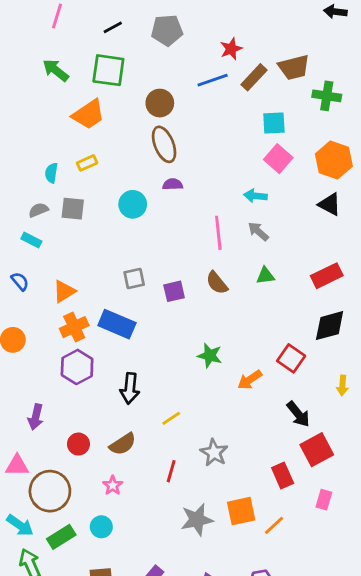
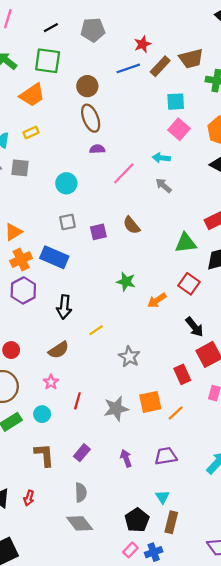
cyan circle: (133, 204) -> (66, 183), moved
pink line: (218, 233) -> (124, 173), moved, turned 50
green triangle: (265, 276) -> (186, 243), moved, size x1.5
red circle: (78, 444) -> (11, 350), moved
red line: (171, 471) -> (77, 401), moved

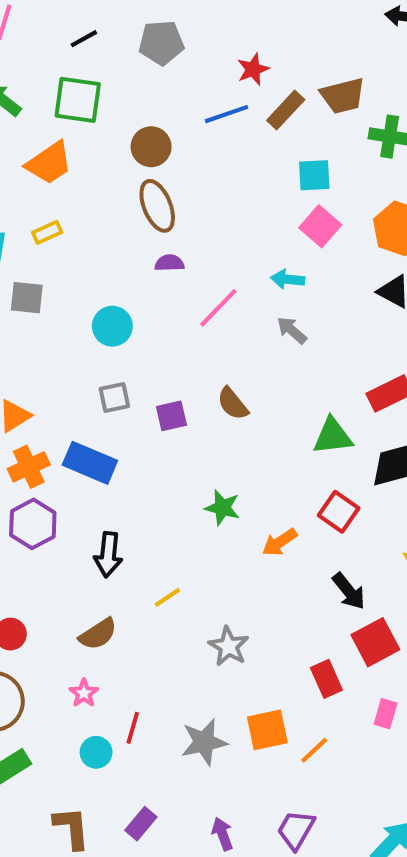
cyan circle: (42, 414) -> (96, 752), moved
purple trapezoid: (166, 456) -> (296, 830), turned -50

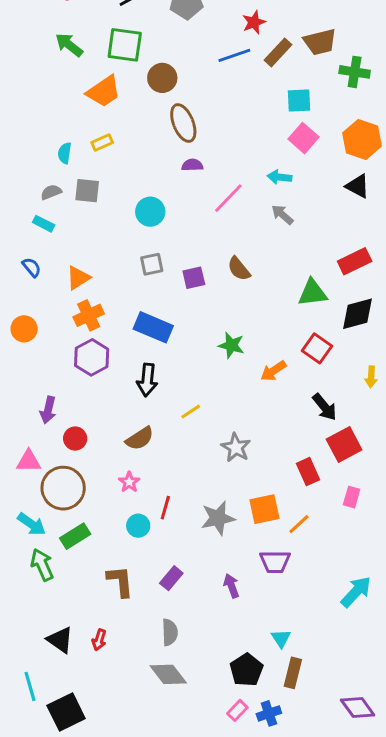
brown circle: (151, 147) -> (162, 78), moved
blue rectangle: (90, 463) -> (153, 327), moved
purple trapezoid: (296, 830) -> (275, 562), moved, turned -120

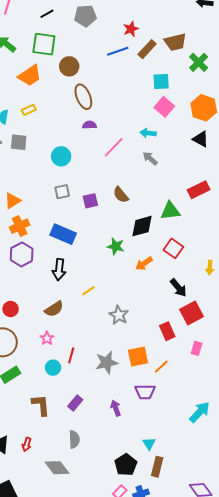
green cross: (355, 72) -> (199, 62), turned 36
black diamond: (358, 314) -> (142, 226), moved
gray diamond: (168, 674) -> (57, 468), moved

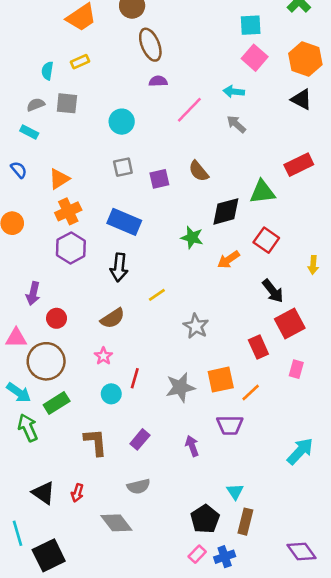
gray semicircle: (74, 439) -> (139, 486), turned 78

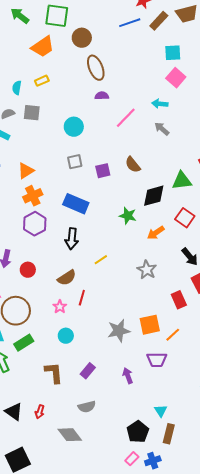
red circle: (57, 318) -> (28, 270), moved
gray star: (196, 326) -> (147, 270), moved
red line: (135, 378) -> (82, 298), moved

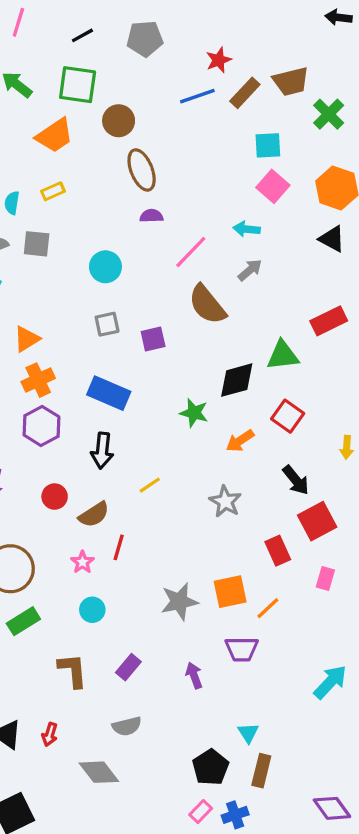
gray arrow: (162, 129) -> (250, 270), turned 98
brown semicircle: (133, 165) -> (207, 305), moved, size x1.5
red circle: (28, 270) -> (55, 497), moved

